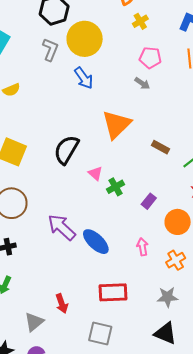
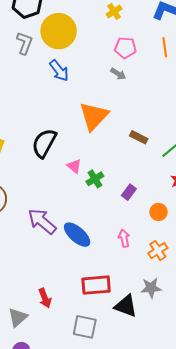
orange circle: (178, 222) -> (159, 212), size x0.7
black triangle: (165, 333) -> (126, 306), moved

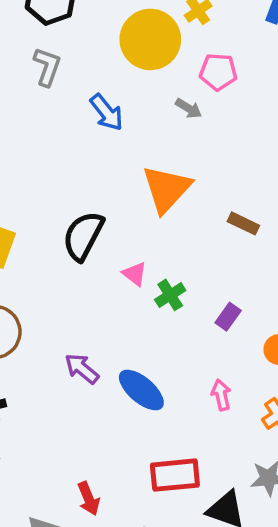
yellow circle: (59, 31) -> (150, 39), moved
gray arrow: (118, 74) -> (189, 108), moved
purple arrow: (42, 221) -> (82, 369), size x0.7

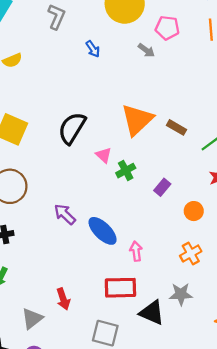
blue arrow: (107, 112) -> (93, 49), size x0.7
orange triangle: (167, 189) -> (137, 120), moved
pink arrow: (221, 395) -> (136, 251), moved

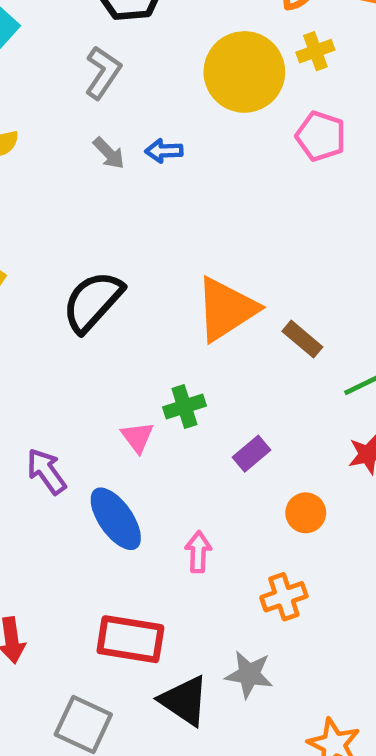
blue arrow: (93, 49) -> (164, 151), turned 112
gray arrow: (146, 50) -> (109, 153), moved
pink triangle: (104, 155) -> (137, 437), moved
pink arrow: (136, 251) -> (198, 552), moved

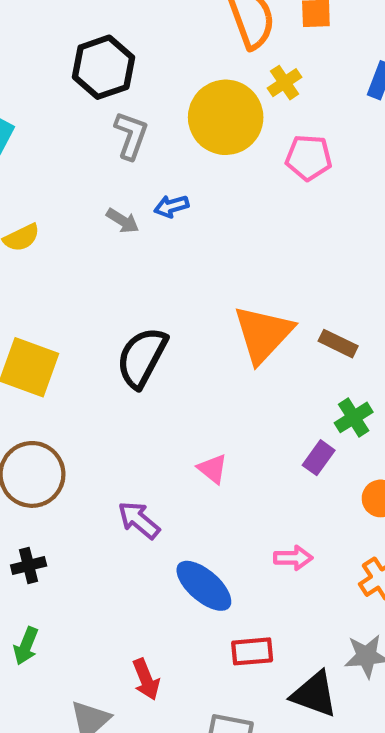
gray L-shape: (103, 73) -> (131, 135), moved
green cross: (184, 406) -> (354, 417), moved
blue ellipse: (116, 519) -> (204, 586), moved
pink arrow: (198, 552) -> (293, 558), turned 102
red rectangle: (130, 639) -> (252, 651), size x0.7

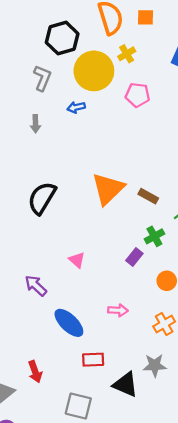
black hexagon: (103, 67) -> (62, 38), moved
blue arrow: (171, 206) -> (76, 107), moved
gray arrow: (123, 221) -> (35, 124), turned 54

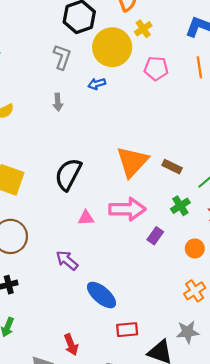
purple rectangle: (134, 257) -> (155, 236), moved
pink triangle: (77, 260) -> (86, 218), moved, turned -42
pink arrow: (118, 310) -> (127, 209), moved, size x1.8

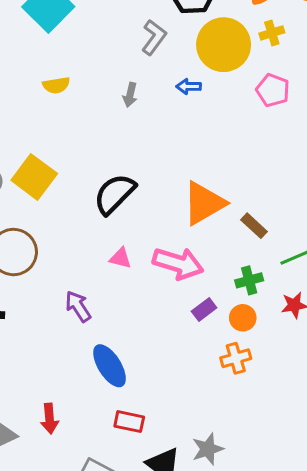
orange circle: (195, 248) -> (243, 318), moved
orange cross: (195, 291) -> (236, 358), moved
gray star: (188, 332) -> (208, 449), turned -30

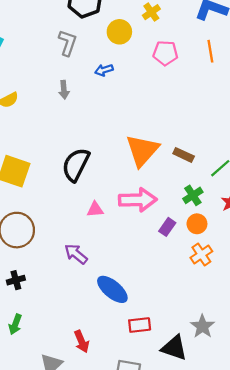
yellow circle: (224, 45) -> (119, 32), size x0.6

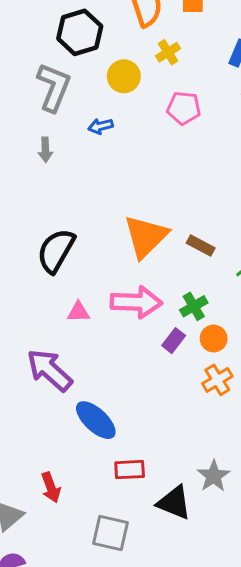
gray L-shape: (68, 43) -> (54, 87), size x1.4
green cross: (193, 195) -> (194, 306), moved
purple arrow: (76, 254) -> (50, 370), size x1.5

